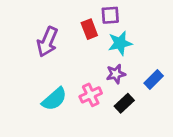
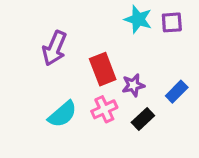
purple square: (110, 15) -> (172, 22), moved
red rectangle: (89, 29) -> (103, 69), moved, size x1.4
cyan star: (120, 43) -> (138, 19), moved, turned 30

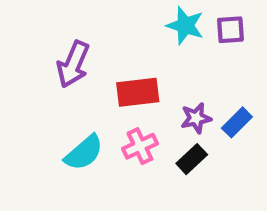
red rectangle: (103, 69) -> (138, 92), turned -76
purple star: (133, 85) -> (196, 118), moved

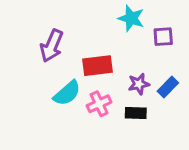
purple square: (230, 30) -> (163, 37), moved
cyan semicircle: (84, 153) -> (67, 93), moved
black rectangle: (192, 159) -> (136, 113), turned 45

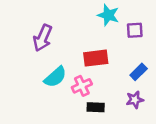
red rectangle: (98, 66) -> (96, 58), moved
purple star: (139, 84) -> (135, 100), moved
black rectangle: (136, 113) -> (96, 107), moved

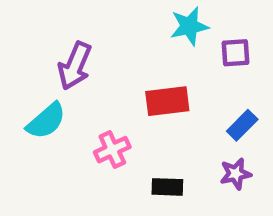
cyan star: (108, 15) -> (189, 26), turned -30
cyan semicircle: (55, 77) -> (46, 121), moved
pink cross: (82, 86) -> (112, 150), moved

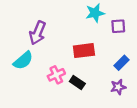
black rectangle: (167, 187) -> (77, 83), moved, turned 32

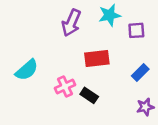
purple arrow: (38, 33) -> (71, 23), moved
purple star: (118, 87) -> (145, 107), moved

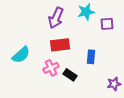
red rectangle: (97, 58) -> (60, 45), moved
blue rectangle: (140, 73) -> (91, 57), moved, turned -40

